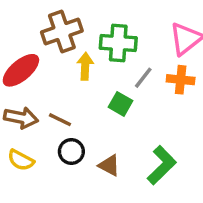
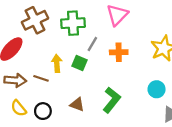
yellow arrow: (85, 66) -> (57, 63), moved
orange cross: (181, 80) -> (119, 52), moved
black circle: (71, 151) -> (43, 111), moved
yellow semicircle: (21, 160) -> (19, 108), turned 30

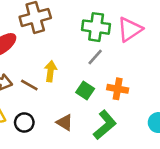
green cross: (73, 23) -> (96, 27), moved
orange cross: (119, 52) -> (118, 89), moved
green square: (79, 63) -> (85, 90), moved

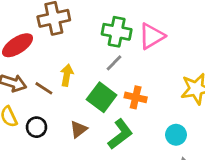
green square: (85, 90) -> (102, 97), size x1.5
brown triangle: (65, 122) -> (78, 129), turned 48

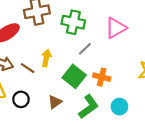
green cross: (117, 32) -> (73, 22), moved
cyan circle: (176, 135) -> (119, 107), moved

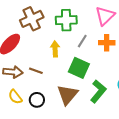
yellow arrow: (46, 58) -> (55, 49), moved
orange cross: (102, 77) -> (107, 43), moved
brown triangle: (55, 102) -> (67, 95), size x1.6

